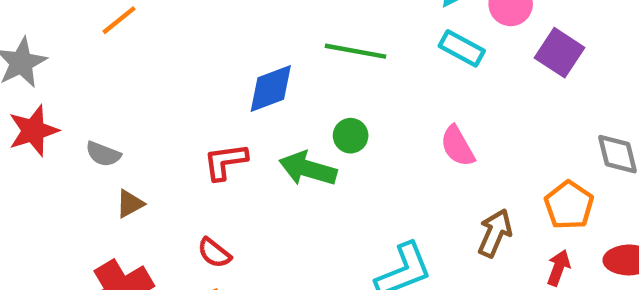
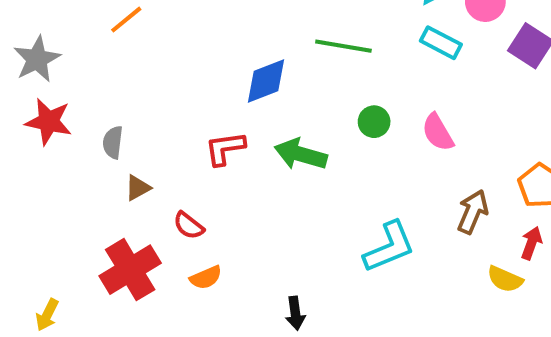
red star: (33, 131) -> (49, 122), turned 30
green circle: (351, 136) -> (374, 122), moved
gray semicircle: (103, 154) -> (113, 142), turned 76
red semicircle: (214, 253) -> (189, 226), moved

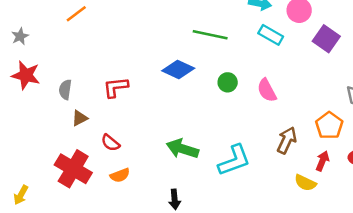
gray star: (37, 59) -> (20, 36), size x0.6
blue diamond: (266, 81) -> (178, 70), moved, turned 44
red L-shape: (225, 148) -> (116, 87), moved
green arrow: (301, 154) -> (182, 149), moved
red cross: (130, 270) -> (73, 169), turned -30

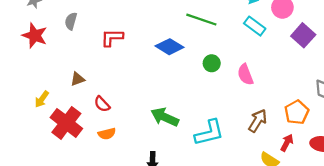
red L-shape: (116, 87) -> (112, 38), moved
gray semicircle: (65, 90) -> (71, 21), moved
yellow arrow: (21, 195) -> (42, 99), moved

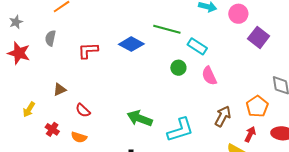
cyan rectangle: (255, 26) -> (197, 46), moved
blue diamond: (169, 47) -> (131, 44), moved
red cross: (66, 123) -> (52, 129), size x0.5
orange semicircle: (107, 134) -> (79, 137), moved, turned 35

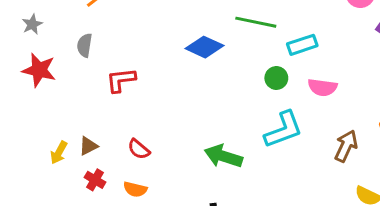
cyan rectangle: (197, 46) -> (302, 45), turned -48
red L-shape: (88, 51) -> (121, 80), moved
pink semicircle: (209, 76) -> (322, 87), turned -54
brown triangle: (60, 90) -> (88, 146), moved
cyan L-shape: (180, 130) -> (283, 130), moved

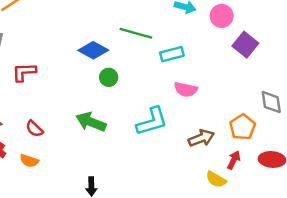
green circle: (276, 78) -> (109, 77), moved
brown arrow: (346, 146) -> (201, 138), turned 40
green arrow: (223, 156) -> (91, 122), moved

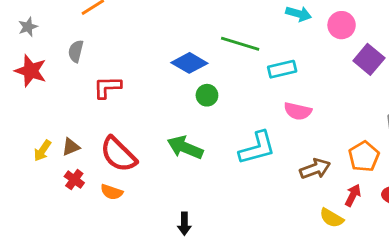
red semicircle: (34, 129) -> (118, 154), size x1.8

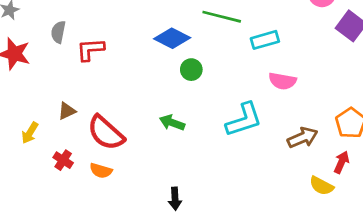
red L-shape: (107, 87) -> (90, 50), moved
brown triangle: (71, 147) -> (67, 111), moved
green arrow: (185, 147) -> (172, 123), size x0.7

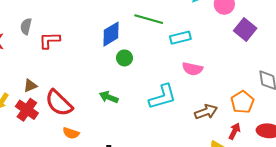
blue diamond: (172, 38) -> (111, 34), turned -60
red cross: (63, 160) -> (27, 110), moved, size x1.5
orange semicircle: (101, 171) -> (71, 133), moved

